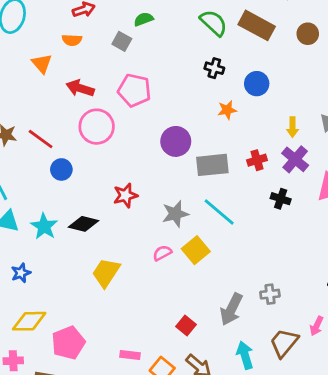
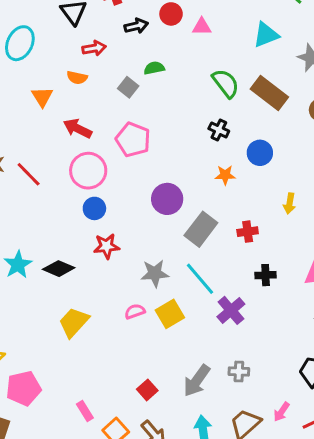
purple cross: (295, 159) -> (231, 310), moved
gray rectangle: (212, 165) -> (201, 229), turned -56
blue circle: (61, 169) -> (94, 208), moved
black cross: (281, 199) -> (266, 275), turned -30
pink rectangle: (130, 355) -> (85, 411), turned 42

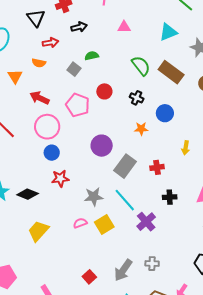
red circle: (171, 14) -> (104, 91), moved

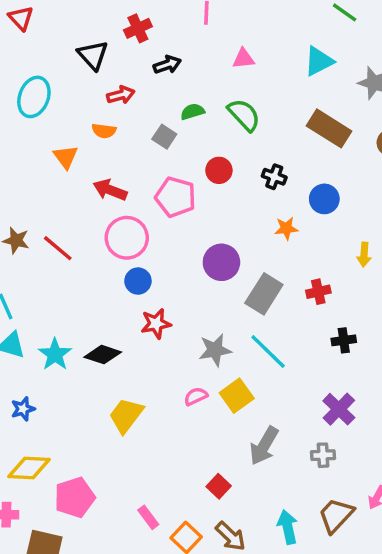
green semicircle: (141, 66) -> (244, 115), moved
purple cross: (146, 222) -> (339, 409), moved
gray arrow: (123, 270) -> (264, 446), moved

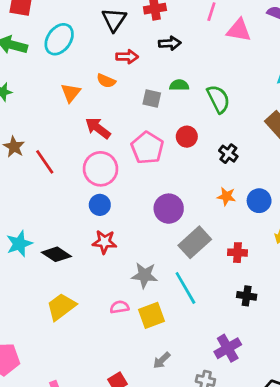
pink triangle: (243, 59) -> (239, 30), moved, size x1.4
gray square: (164, 137) -> (152, 99), turned -36
blue circle: (324, 199) -> (259, 201), moved
gray arrow: (264, 446) -> (162, 360), size x0.6

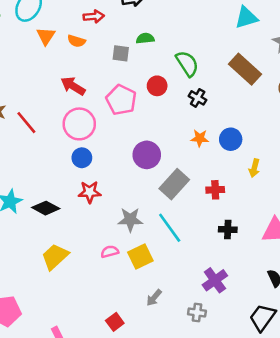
orange triangle: (71, 93) -> (46, 36), moved
green semicircle: (218, 99) -> (187, 64), moved

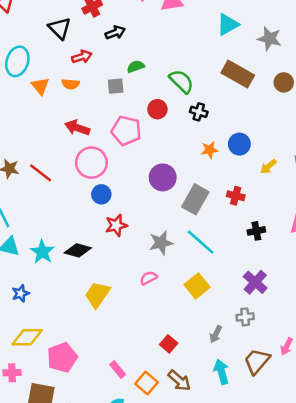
yellow arrow: (254, 168) -> (268, 167), turned 48
red cross: (215, 190) -> (236, 196), turned 30
yellow square: (140, 257) -> (197, 286), moved
gray arrow: (154, 298) -> (216, 334), moved

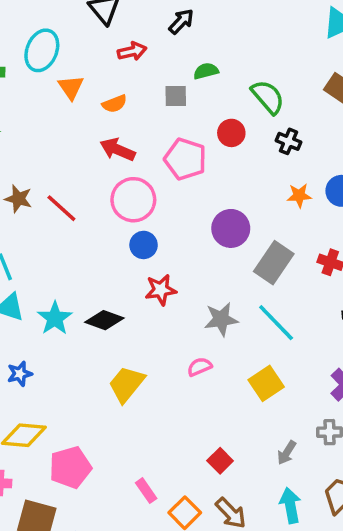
black arrow: (115, 33) -> (181, 21), turned -30
orange semicircle: (71, 84) -> (114, 104), moved, turned -30

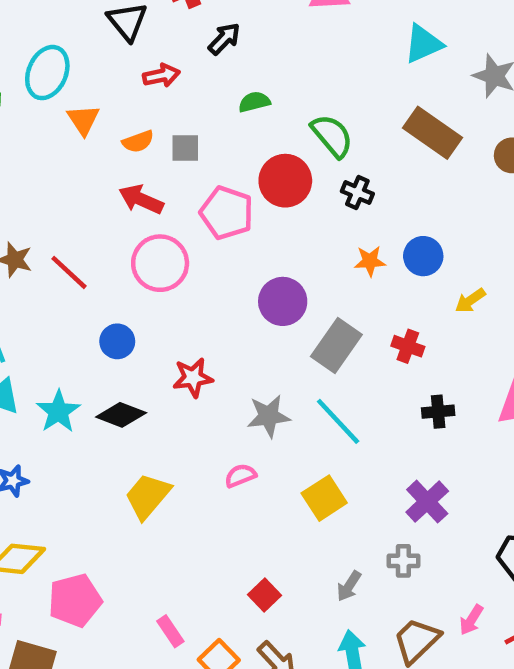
gray square: (176, 96) -> (185, 148), moved
red circle: (231, 133) -> (285, 181), size x1.5
blue circle: (144, 245) -> (117, 341), moved

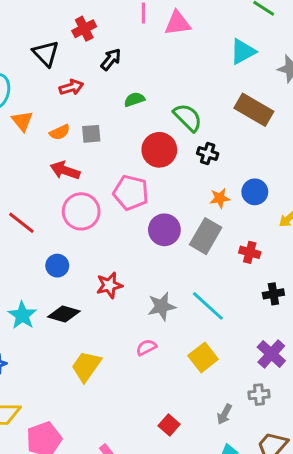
pink pentagon: (227, 213) -> (131, 193), moved
gray rectangle: (336, 346) -> (206, 236), moved

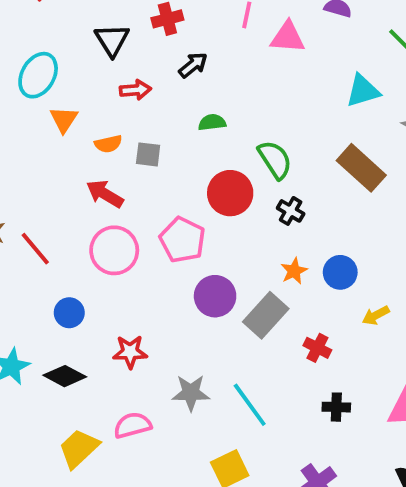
orange star: (220, 198) -> (294, 271), turned -30
pink semicircle: (146, 347) -> (133, 425), moved, size x1.4

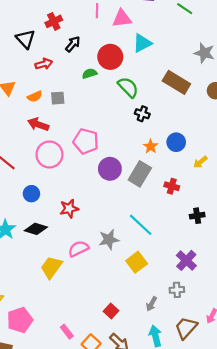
cyan triangle: (363, 91) -> (142, 43), moved
red circle: (230, 193) -> (110, 57), moved
gray star: (191, 393) -> (109, 240), moved
black cross: (336, 407) -> (197, 216), moved

